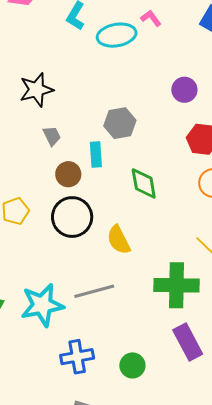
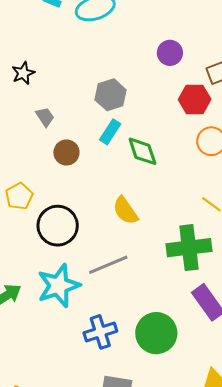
black star: (36, 90) -> (23, 73), size x0.7
cyan rectangle: (96, 154) -> (110, 132), moved, turned 45
black circle: (72, 217) -> (58, 226), moved
green circle: (132, 365) -> (156, 333), size x1.6

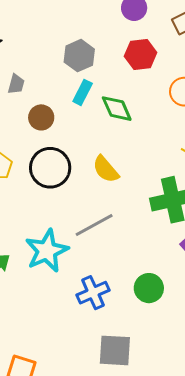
red hexagon: (195, 99) -> (141, 54), moved
gray trapezoid: (45, 117) -> (16, 84), turned 55
black circle: (58, 226) -> (50, 168), moved
green circle: (156, 333) -> (149, 288), size x0.7

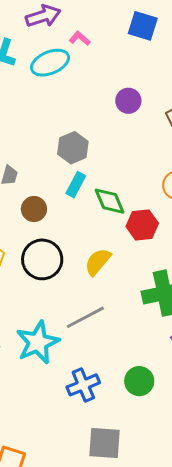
red hexagon: (141, 54) -> (142, 225), moved
yellow semicircle: (106, 169) -> (98, 262), turned 80

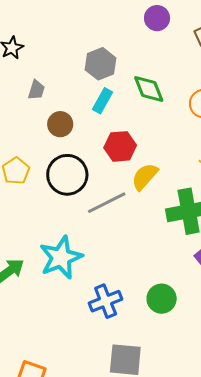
green diamond: (110, 201) -> (149, 89), moved
red hexagon: (142, 225) -> (120, 146), moved
yellow semicircle: (98, 262) -> (145, 177), moved
gray line: (85, 317) -> (107, 203), moved

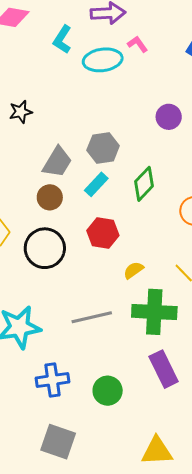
green diamond: (149, 89) -> (144, 184), turned 52
gray trapezoid: (36, 90) -> (57, 162), moved, size x1.6
yellow semicircle: (145, 177) -> (133, 270), moved, size x0.7
gray line: (107, 203) -> (92, 317), moved

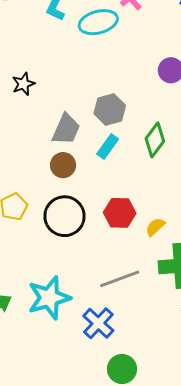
red hexagon: (103, 233) -> (120, 213), moved
blue cross: (53, 380) -> (98, 323), moved, turned -32
green circle: (108, 391) -> (122, 369), moved

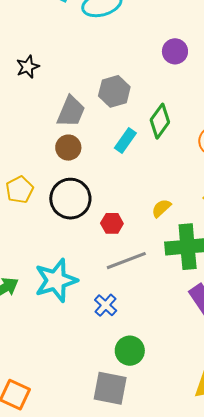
cyan rectangle: (108, 146) -> (125, 141), moved
red hexagon: (120, 213) -> (112, 223), moved, size x0.7
blue cross: (98, 323) -> (106, 305), size x0.7

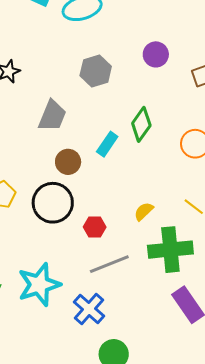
gray hexagon: (114, 91) -> (96, 71), moved
brown circle: (68, 148) -> (68, 162), moved
blue cross: (106, 305) -> (89, 309), size x1.4

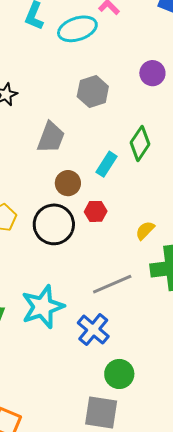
red hexagon: (95, 227) -> (96, 211), moved

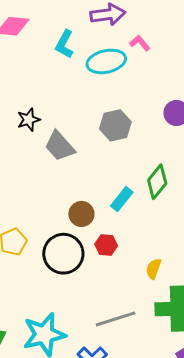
gray trapezoid: (51, 137) -> (60, 146), moved, turned 112
yellow semicircle: (145, 230) -> (154, 269), turned -30

